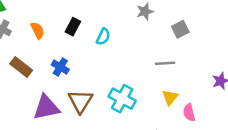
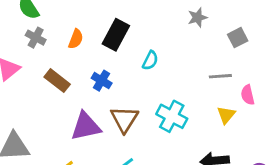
black rectangle: (73, 27) -> (116, 35), size x1.5
orange semicircle: (38, 30) -> (76, 39), turned 48
cyan semicircle: (103, 37) -> (150, 60), moved
pink semicircle: (189, 112) -> (248, 95), moved

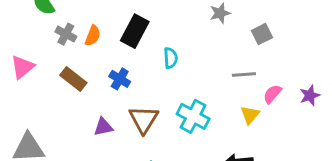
gray cross: (36, 38) -> (66, 34), moved
cyan semicircle: (150, 60) -> (171, 58), turned -30
pink semicircle: (248, 95) -> (272, 94), turned 54
purple triangle: (86, 126) -> (103, 127), size x0.6

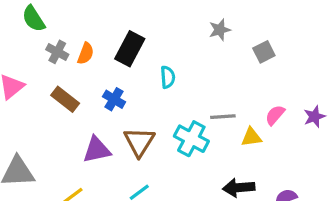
gray line: (244, 74) -> (223, 117), moved
yellow triangle: (250, 115) -> (251, 137), turned 42
purple triangle: (103, 127) -> (97, 150), size x1.4

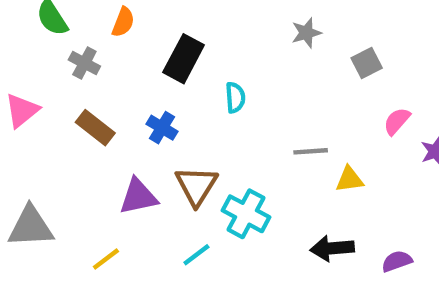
orange semicircle: (86, 53) -> (123, 22), moved
pink semicircle: (275, 115) -> (397, 121), moved
cyan cross: (191, 139) -> (246, 214), moved

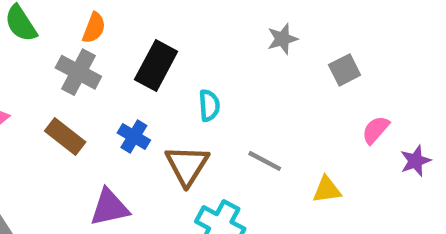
gray cross: (84, 63) -> (78, 72), moved, size x1.4
gray line: (311, 151) -> (265, 161), moved, turned 32
brown triangle: (196, 186) -> (187, 165), moved

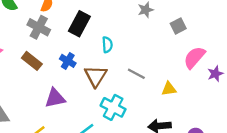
pink semicircle: (376, 130) -> (194, 57), size x1.5

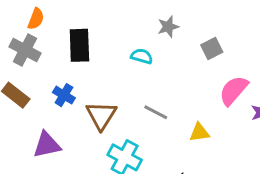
black rectangle: (79, 24) -> (79, 45), turned -30
cyan semicircle: (107, 45) -> (142, 56), moved, turned -70

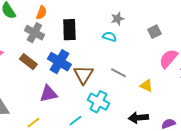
gray star: (168, 27) -> (117, 19), moved
blue cross: (64, 95) -> (59, 62), size x1.6
yellow triangle: (199, 132) -> (146, 86), turned 32

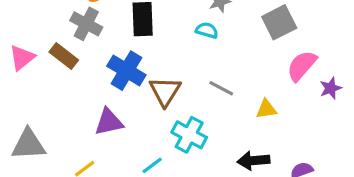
gray square: (154, 32) -> (279, 22), size x1.5
brown rectangle: (28, 62) -> (64, 56), moved
yellow triangle: (146, 86) -> (266, 109), turned -32

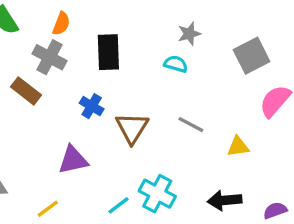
blue cross: (126, 71) -> (92, 106), size x0.6
cyan cross: (189, 135) -> (157, 194), moved

